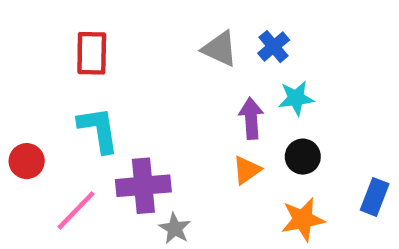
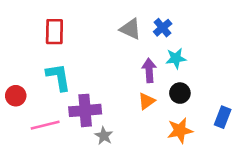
pink line: (76, 210) -> (45, 125), turned 32

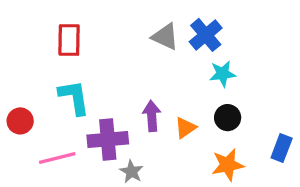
blue cross: (163, 28) -> (206, 35), size x1.4
purple arrow: (149, 70) -> (152, 116), moved

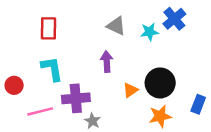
blue cross: (206, 35) -> (174, 19), moved
cyan star: (223, 74) -> (149, 32), moved
purple arrow: (152, 116) -> (107, 62), moved
black circle: (228, 118) -> (160, 83), size x1.6

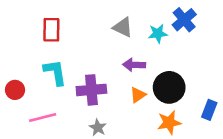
purple arrow: (107, 62) -> (134, 65), moved, turned -84
purple cross: (76, 98) -> (91, 90), moved

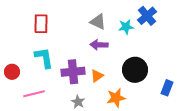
purple arrow: (134, 65) -> (99, 45), moved
orange triangle: (138, 95) -> (97, 76), moved
orange star: (169, 122) -> (116, 98), moved

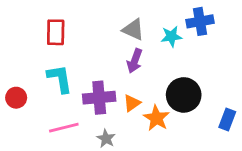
blue cross: (147, 16) -> (200, 21), turned 30
purple arrow: (99, 45) -> (135, 61), turned -72
pink line: (34, 94) -> (64, 128), moved
orange star: (116, 98) -> (156, 118), moved, turned -30

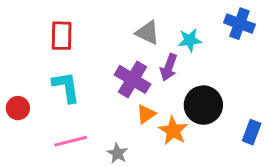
blue cross: (200, 21) -> (240, 24), moved, turned 30
purple arrow: (135, 61) -> (169, 67), moved
purple cross: (99, 98) -> (132, 79), moved, turned 36

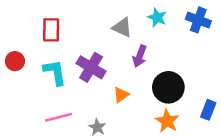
cyan star: (190, 40) -> (157, 17), moved, turned 30
purple cross: (132, 79) -> (91, 67), moved
red circle: (18, 108) -> (15, 61), moved
orange star: (173, 131) -> (167, 121), moved

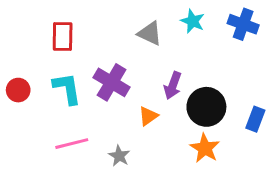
purple arrow: (140, 56) -> (173, 85), moved
red circle: (15, 61) -> (18, 90), moved
blue rectangle: (208, 110) -> (255, 119), moved

